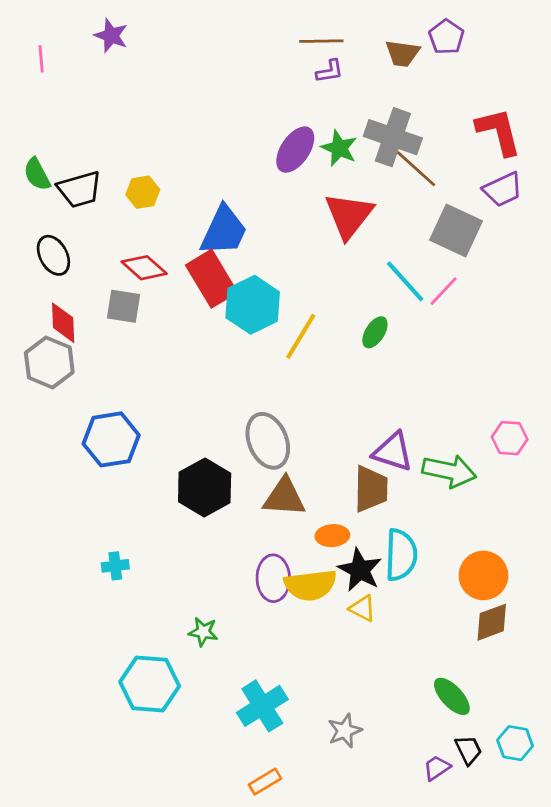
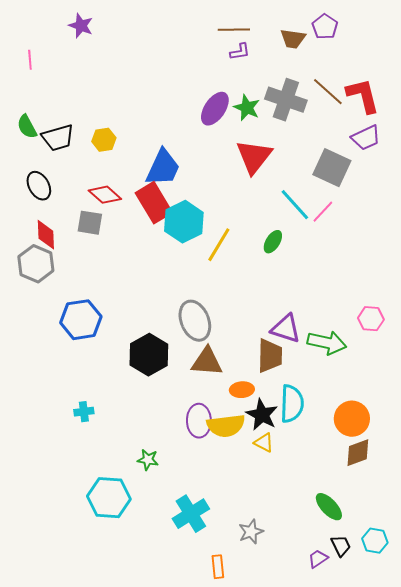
pink line: (41, 59) -> (30, 60), moved
brown line: (416, 169) -> (328, 92), moved
orange rectangle: (265, 782) -> (218, 567), moved, turned -65

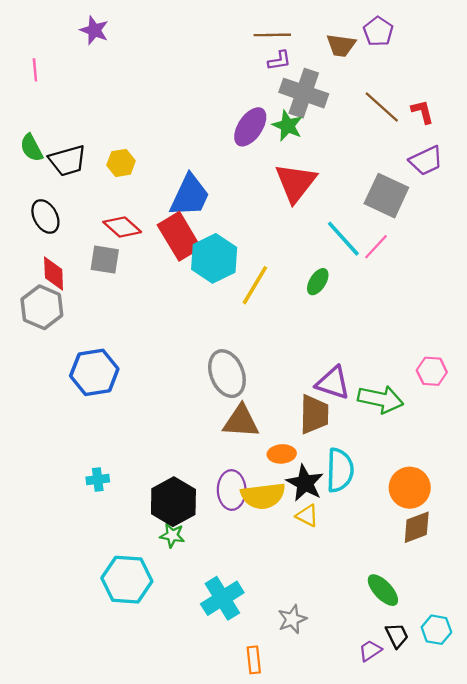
red L-shape: (363, 96) -> (422, 112), size x0.6
gray cross: (286, 100) -> (304, 93), moved
black hexagon: (149, 355) -> (173, 502), moved

